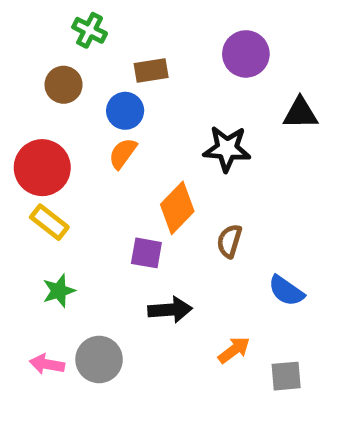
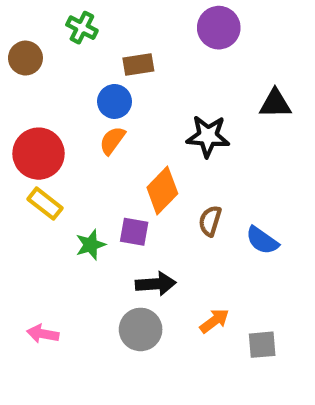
purple circle: (246, 54) -> (219, 28), moved
brown circle: (64, 85) -> (25, 58), moved
green star: (59, 291) -> (91, 245), moved
blue semicircle: (286, 291) -> (262, 240), moved
gray circle: (99, 359) -> (141, 329), moved

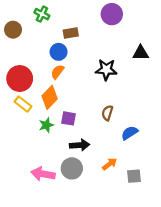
orange diamond: (162, 190) -> (50, 97), moved
blue semicircle: (262, 240) -> (130, 133), moved, turned 112
pink arrow: (43, 334) -> (43, 174), moved, size x1.5

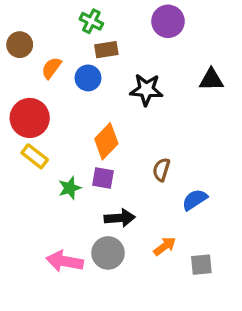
green cross: (42, 14) -> (91, 21), moved
black star: (106, 70) -> (146, 90), moved
orange semicircle: (57, 72) -> (51, 68), moved
orange diamond: (50, 97) -> (106, 141), moved

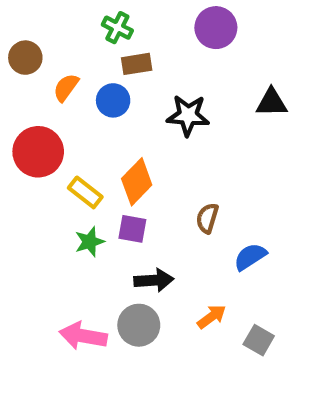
yellow rectangle: (35, 156) -> (85, 192), moved
gray square: (201, 265) -> (259, 340), turned 35

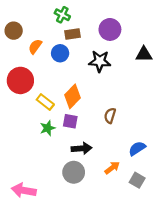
purple circle: (216, 28) -> (110, 29), moved
blue semicircle: (250, 257) -> (137, 148), moved
pink arrow: (83, 336) -> (24, 190), moved

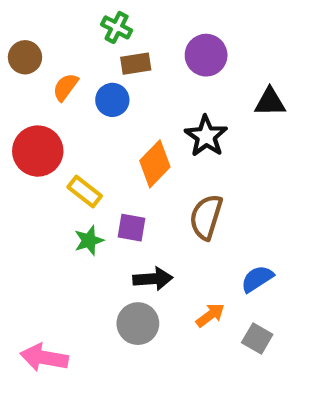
black star: (100, 61) -> (206, 136), moved, turned 30
orange diamond: (73, 96) -> (155, 164), moved
brown semicircle: (110, 116) -> (206, 217), size x1.5

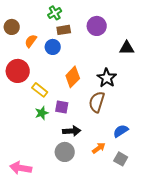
green cross: (117, 27) -> (55, 13), turned 32
black star: (206, 136) -> (107, 78), moved

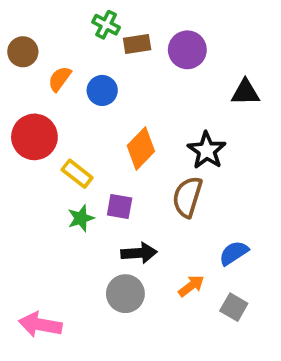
green cross: (55, 13) -> (106, 25), turned -32
brown rectangle: (64, 30) -> (137, 44), moved

